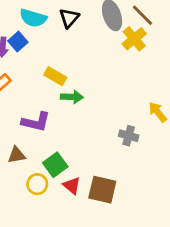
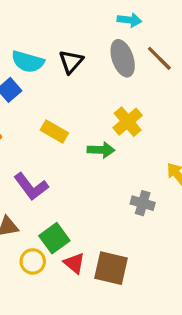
yellow cross: (134, 39) -> (128, 122), moved
green arrow: (72, 97) -> (101, 150), moved
purple L-shape: (36, 122) -> (31, 187), turned 40

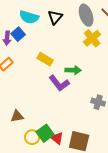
yellow cross: (128, 122) -> (92, 38), moved
purple L-shape: (31, 187) -> (59, 83), moved
green square: (54, 238) -> (45, 133), moved

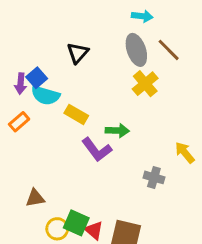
cyan semicircle: (29, 17) -> (45, 95), moved
black triangle: (55, 17) -> (78, 53), moved
green square: (45, 133) -> (76, 223), turned -30

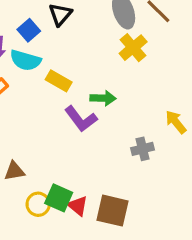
blue square: (37, 78) -> (29, 30), moved
gray cross: (154, 177) -> (143, 149), turned -30

